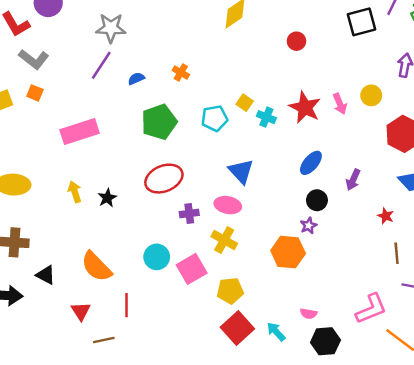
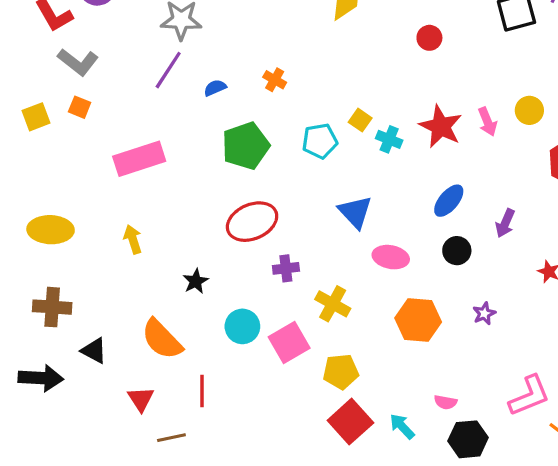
black star: (107, 198) -> (196, 281), moved
pink ellipse: (228, 205) -> (391, 257), moved
purple star: (309, 226) -> (484, 314), moved

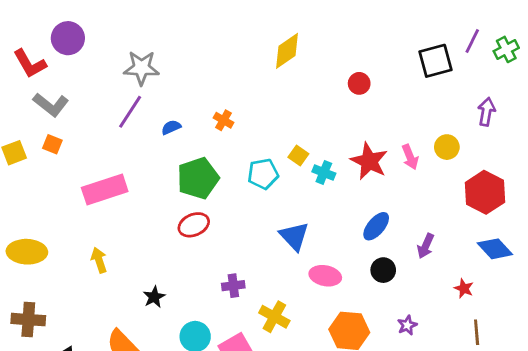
red ellipse: (252, 222) -> (194, 225), moved, size x0.7

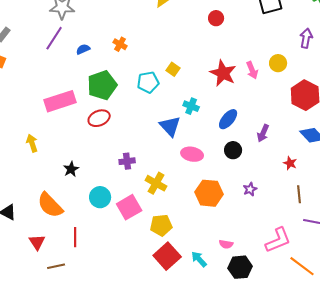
cyan cross: (324, 173) -> (191, 106), moved
pink rectangle: (105, 189) -> (60, 101), moved

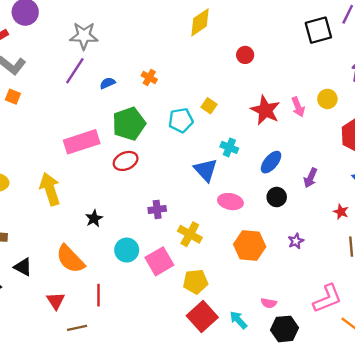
red circle: (216, 18) -> (245, 55), moved
yellow arrow: (32, 143) -> (50, 189), size x1.6

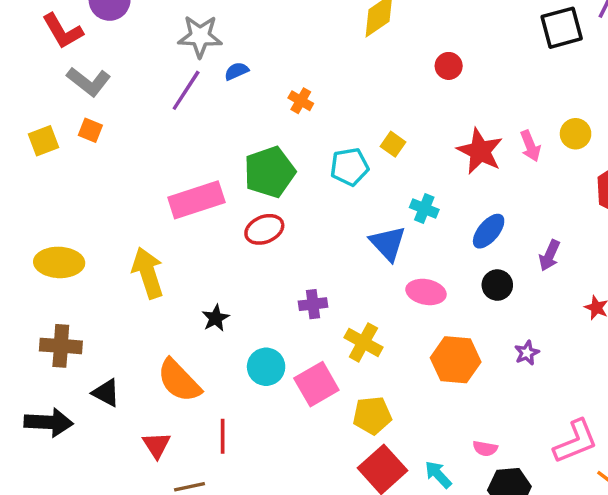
blue semicircle: (108, 83) -> (236, 71), moved

